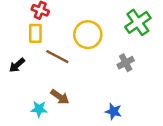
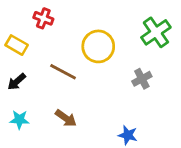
yellow rectangle: (35, 33) -> (17, 45), moved, turned -60
cyan star: (39, 109) -> (19, 120), moved

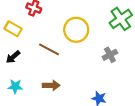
brown arrow: (66, 118) -> (51, 85), turned -35

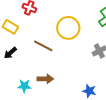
cyan star: (15, 86) -> (24, 86), moved

